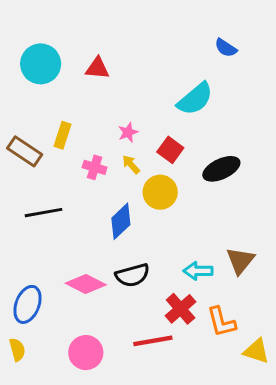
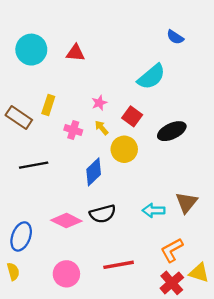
red cross: (181, 309) -> (172, 283), moved
orange L-shape: (221, 322) -> (172, 250), turned 75

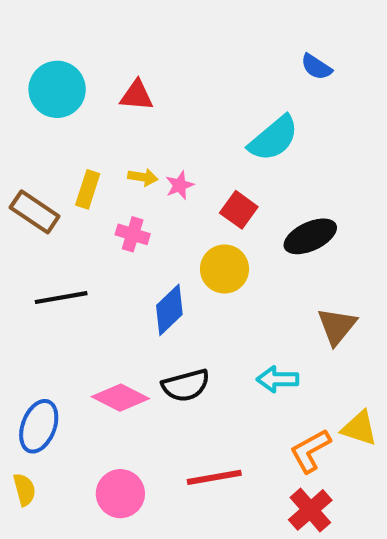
yellow arrow: (102, 128) -> (143, 177), moved, turned 140
brown triangle: (187, 202) -> (337, 326), moved
yellow triangle: (199, 273) -> (359, 428), moved

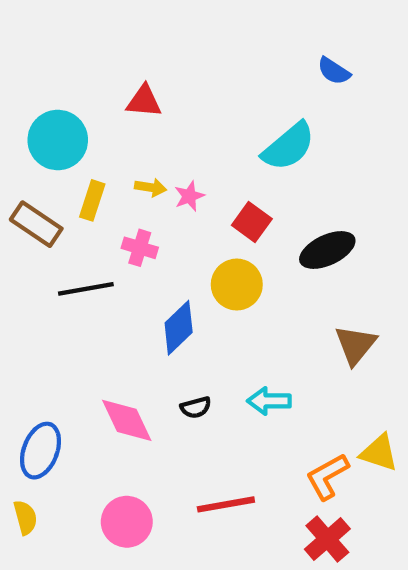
cyan circle: (57, 89) -> (58, 140), moved
black line: (61, 298) -> (86, 289), moved
cyan arrow: (278, 379) -> (269, 401), moved
black semicircle: (186, 385) -> (196, 407), size x0.6
pink diamond: (120, 398) -> (127, 420), turned 38

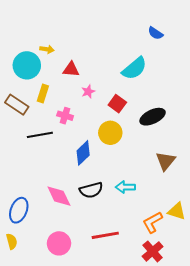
red triangle: (144, 101) -> (71, 69), moved
yellow arrow: (150, 187) -> (47, 49), moved
black semicircle: (196, 407) -> (91, 190), size x1.6

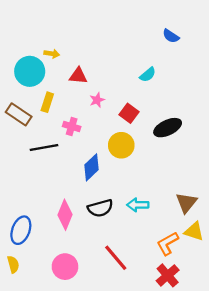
cyan semicircle: (134, 68) -> (148, 75), size x0.6
brown triangle: (166, 161) -> (186, 203), moved
pink diamond: (59, 196) -> (65, 215), turned 48
red line: (105, 235) -> (116, 258), turned 60

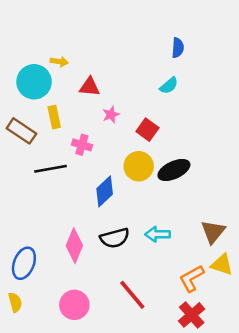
blue semicircle: (171, 36) -> (178, 48), moved, turned -119
yellow rectangle: (47, 102) -> (54, 117), turned -30
black ellipse: (168, 128) -> (174, 170), moved

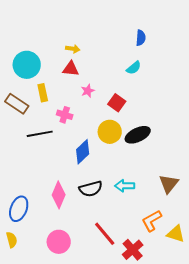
yellow arrow: (59, 62) -> (73, 49), moved
yellow triangle: (222, 265) -> (176, 234), moved
red cross: (192, 315) -> (133, 250), moved

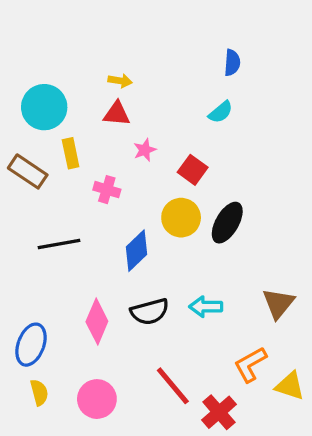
black line: (40, 134) -> (59, 244), moved
black ellipse: (138, 135) -> (227, 223), turned -35
yellow semicircle: (12, 240) -> (39, 392), moved

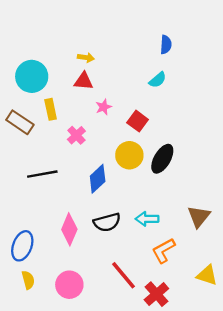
pink cross: (107, 190) -> (76, 135), turned 30
orange L-shape: (250, 364) -> (163, 251), moved

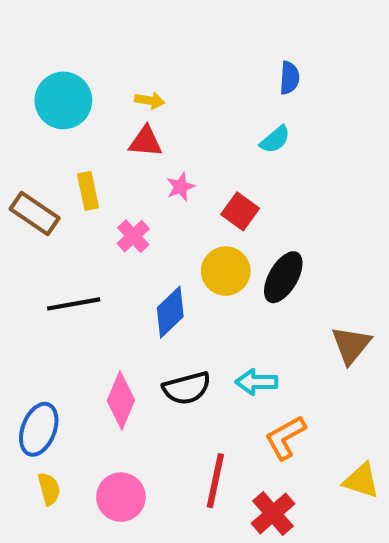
cyan circle: (32, 76) -> (63, 100), moved
brown triangle: (199, 216) -> (351, 345), moved
red line: (123, 275) -> (215, 481), turned 52

